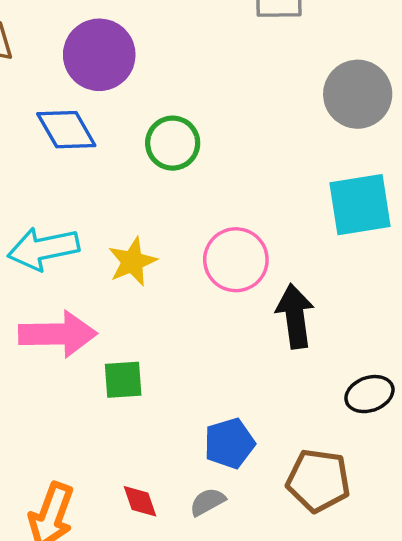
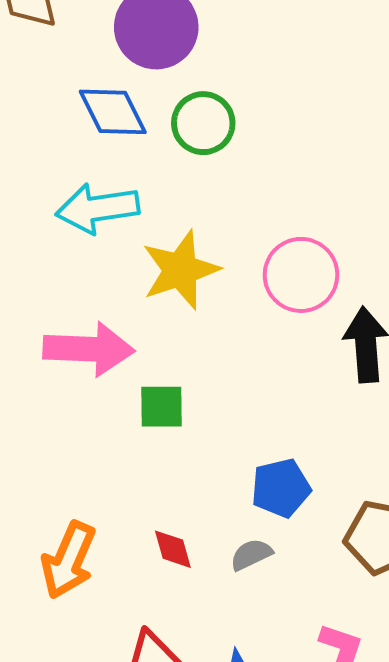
green circle: (173, 143) -> (203, 123), moved
cyan arrow: (43, 249) -> (98, 208), moved
yellow star: (132, 262) -> (180, 270), size x1.4

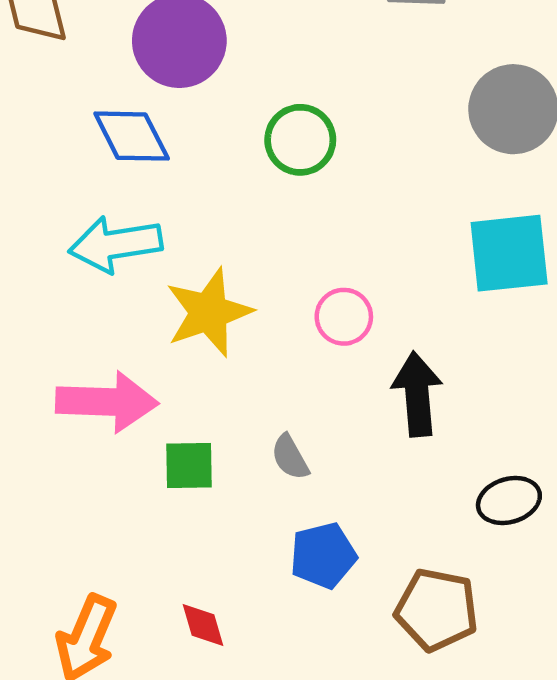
green circle: (203, 123) -> (300, 140), moved
pink circle: (301, 275) -> (344, 317), size x0.7
gray semicircle: (251, 555) -> (290, 457), moved, turned -93

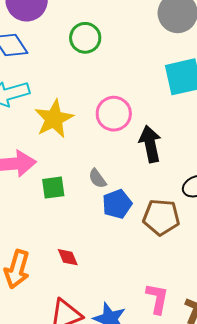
pink circle: (344, 317) -> (114, 114), size x1.4
blue pentagon: (323, 555) -> (117, 204), moved
brown pentagon: (437, 610) -> (161, 217), moved

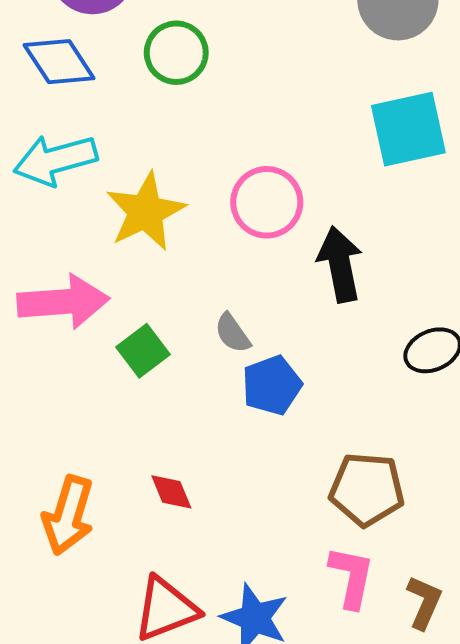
green circle: (85, 38) -> (176, 53), moved
green square: (53, 188) -> (143, 351), turned -30
brown pentagon: (161, 217) -> (367, 489), moved

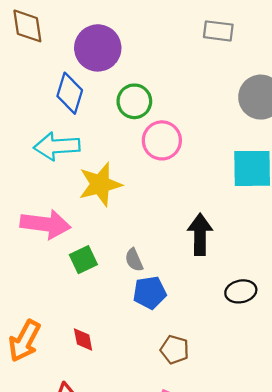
blue diamond: (59, 62) -> (70, 93), turned 39
pink circle: (267, 202) -> (162, 140), moved
brown pentagon: (367, 489) -> (175, 350), moved, size x0.7

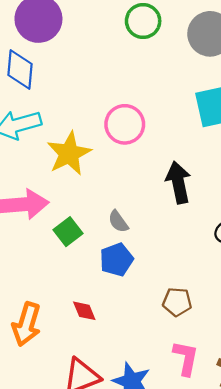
green circle: (134, 101) -> (143, 21), moved
pink circle: (162, 140) -> (125, 124), moved
blue pentagon: (150, 293) -> (116, 260), moved

